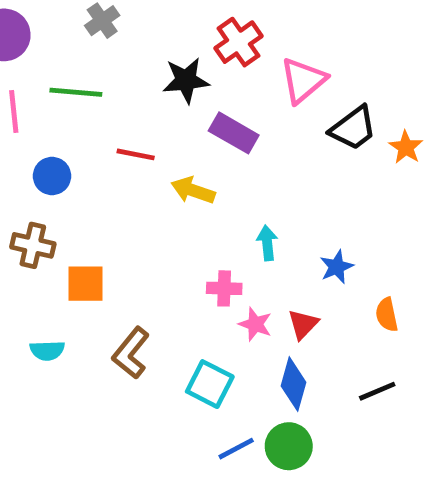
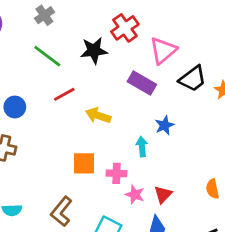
green line: (76, 92) -> (47, 56), moved, turned 32
purple rectangle: (234, 133) -> (142, 83), moved
red line: (136, 154) -> (64, 94), turned -40
blue star: (337, 267) -> (164, 125), moved
orange square: (85, 284) -> (84, 163), moved

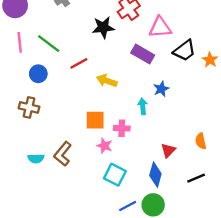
pink triangle: (163, 51) -> (160, 27), turned 35
green line: (47, 56) -> (49, 44), moved
pink star: (135, 195) -> (104, 146), moved
red triangle: (163, 195) -> (168, 150), moved
brown L-shape: (61, 211) -> (63, 154), moved

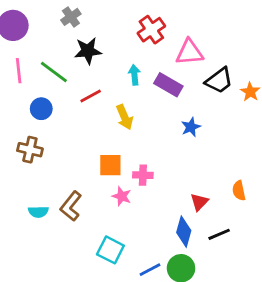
black star: (103, 27) -> (88, 51), moved
yellow arrow: (107, 81) -> (125, 117), turned -132
cyan arrow: (143, 106) -> (134, 75), moved
cyan square: (115, 175) -> (110, 250), moved
black line: (196, 178) -> (219, 234), moved

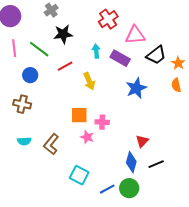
blue star: (191, 127) -> (136, 88), size x1.5
orange semicircle: (239, 191) -> (176, 85), moved
cyan semicircle: (38, 212) -> (24, 141), moved

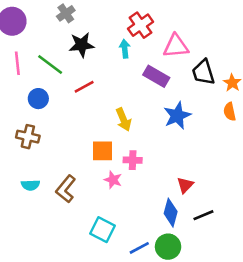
cyan arrow: (96, 51) -> (125, 49), moved
black trapezoid: (156, 55) -> (203, 72), turned 110
yellow arrow: (89, 81) -> (123, 120), moved

